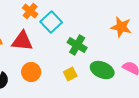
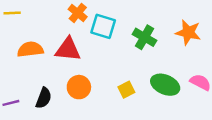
cyan square: (51, 22) -> (103, 26), turned -30
green cross: (77, 45) -> (144, 37), moved

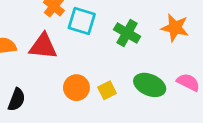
orange circle: (79, 87) -> (76, 88), moved

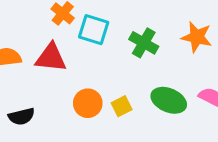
black semicircle: (17, 100) -> (22, 116), turned 55

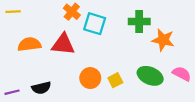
orange star: (197, 37) -> (163, 40), moved
green cross: (144, 43) -> (139, 21), moved, turned -30

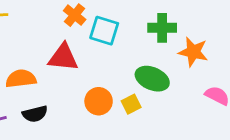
orange semicircle: (29, 44) -> (21, 79), moved
green ellipse: (150, 76) -> (152, 79), moved

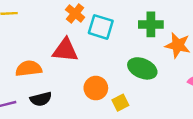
yellow square: (131, 104) -> (120, 103), moved

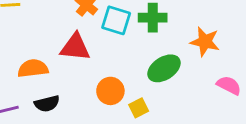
green cross: (151, 24) -> (153, 18), moved
green ellipse: (142, 68) -> (164, 68), turned -56

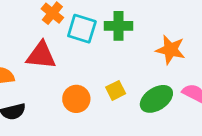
green ellipse: (164, 68) -> (156, 99), moved
yellow square: (139, 108) -> (116, 90), moved

